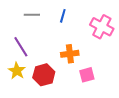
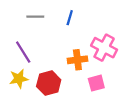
pink cross: (102, 27) -> (104, 48), moved
yellow star: (17, 71) -> (19, 79), turned 30

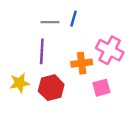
gray line: (35, 17) -> (50, 22), moved
purple line: (23, 52) -> (42, 51), moved, turned 35

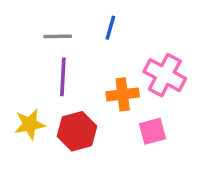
gray line: (50, 22) -> (58, 36), moved

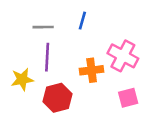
yellow star: (30, 124) -> (22, 79), moved
pink square: (152, 131) -> (128, 98), moved

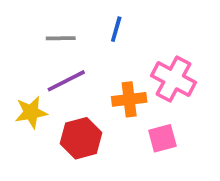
purple line: (47, 57) -> (66, 81), turned 60
pink square: (128, 98) -> (162, 138), moved

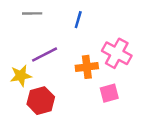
gray line: (61, 38) -> (32, 13), moved
red hexagon: (81, 138) -> (41, 101), moved

